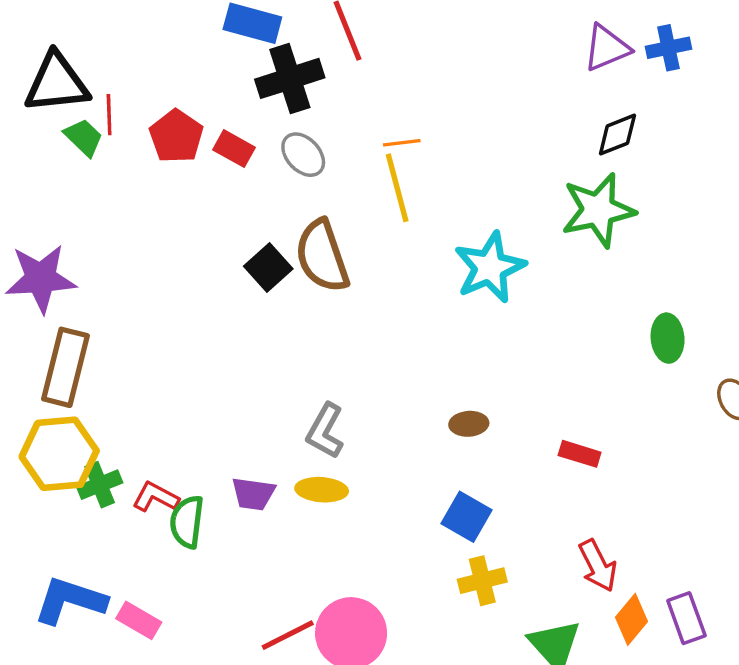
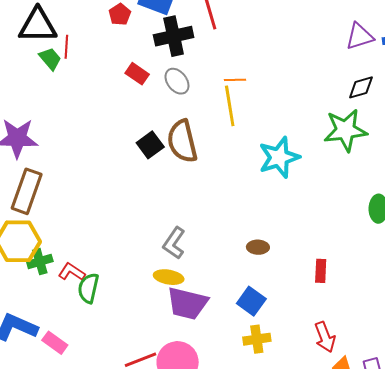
red pentagon: (176, 136) -> (120, 14), moved, size x0.7
red rectangle: (580, 454) -> (321, 271), turned 70
purple trapezoid: (253, 494) -> (187, 303), moved, size x1.6

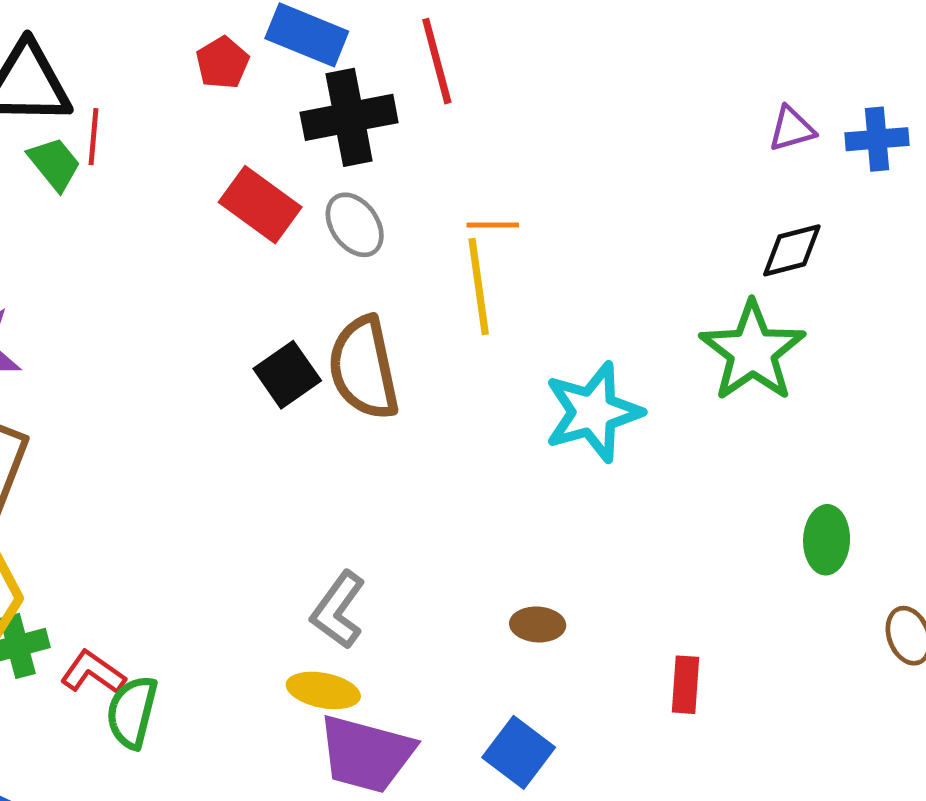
purple triangle: (360, 36) -> (792, 129), size x0.7
red rectangle: (137, 74) -> (260, 205), size x1.4
green star: (345, 130) -> (752, 351), turned -30

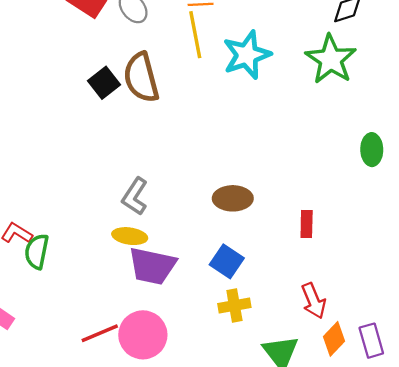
cyan star: (593, 412) -> (247, 55), moved
brown ellipse: (538, 624) -> (233, 198), size x1.5

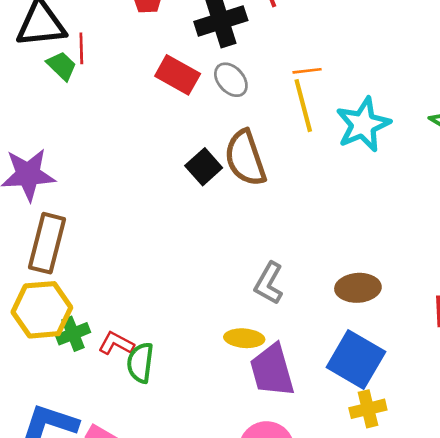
gray L-shape: (135, 196) -> (269, 283), moved
blue square: (227, 261) -> (356, 360), size x1.5
purple trapezoid: (152, 266) -> (272, 370), turned 66

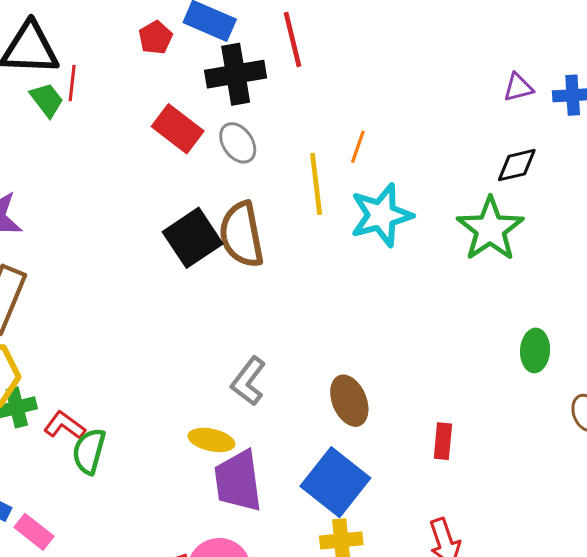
orange line: (307, 71) -> (358, 147), moved, turned -72
black square: (204, 167) -> (193, 238), size x1.4
brown ellipse: (358, 288) -> (349, 401), turned 63

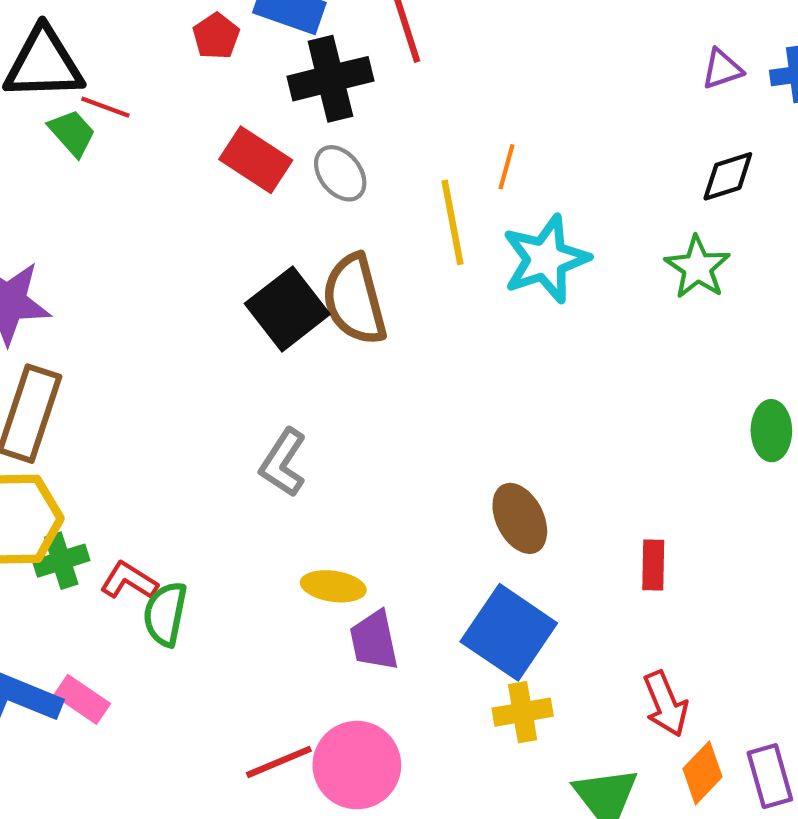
red line: (72, 83) -> (105, 107), turned -72
green star: (490, 229) -> (697, 267), size x0.7
gray L-shape: (248, 381) -> (283, 463), moved
purple trapezoid: (238, 481) -> (374, 641), size x0.7
pink rectangle: (34, 532) -> (82, 699), moved

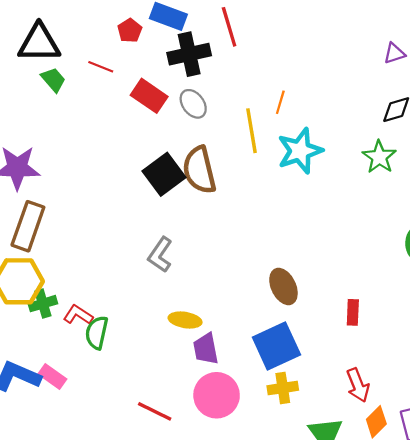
red line: (105, 107) -> (101, 67), moved
blue square: (509, 632) -> (276, 346), turned 30
red line: (279, 762) -> (155, 411), turned 48
pink circle: (357, 765) -> (217, 395), moved

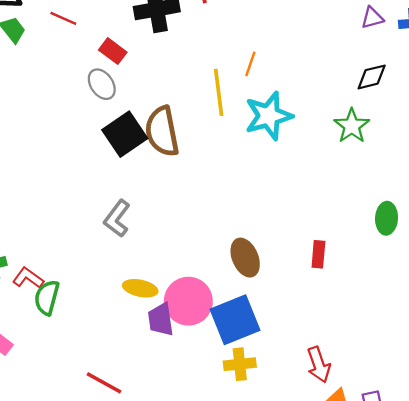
red rectangle: (149, 96) -> (113, 51), size x0.7
gray ellipse: (193, 104) -> (102, 84), moved
red rectangle: (353, 312) -> (318, 254), moved
pink circle: (217, 395) -> (188, 301), moved

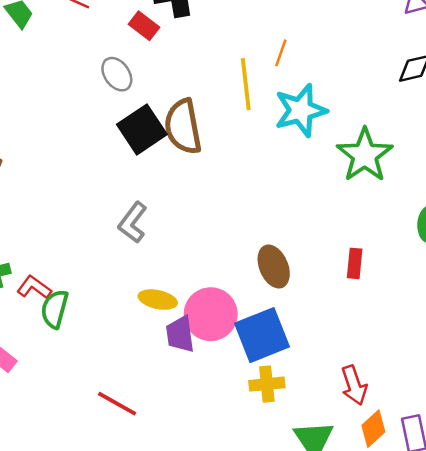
red rectangle: (113, 51) -> (144, 26), moved
green star: (352, 126) -> (365, 155), moved, size x1.4

